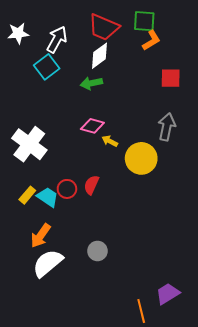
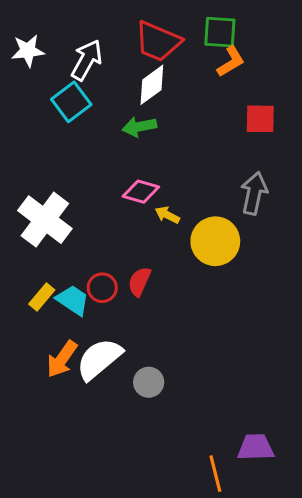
white semicircle: (48, 263) -> (99, 359), moved
purple trapezoid: (168, 294) -> (256, 447), turned 30

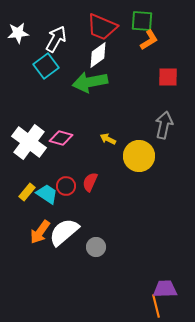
green arrow: (139, 127) -> (90, 82), size x1.6
pink diamond: (141, 192) -> (61, 138), moved
orange line: (215, 474) -> (156, 306), moved

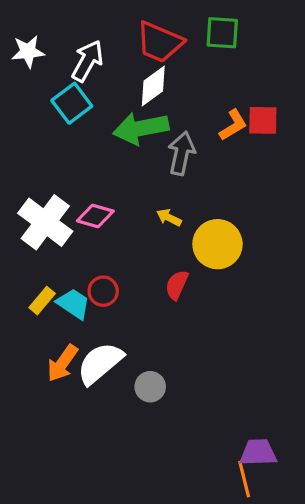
orange L-shape: (149, 40) -> (233, 125), moved
gray arrow: (164, 125) -> (181, 153), moved
red semicircle: (90, 182) -> (177, 285), moved

